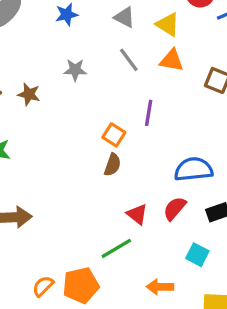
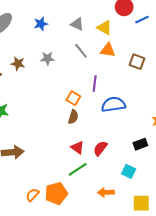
brown star: (29, 94) -> (18, 63), moved
blue semicircle: (194, 169) -> (113, 104), moved
red semicircle: (175, 208) -> (100, 148), moved
red triangle: (137, 214) -> (77, 148), moved

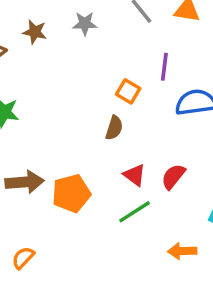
brown semicircle: (73, 117) -> (114, 128), moved
orange pentagon: (56, 193) -> (71, 193), moved
orange semicircle: (33, 195) -> (23, 258), moved

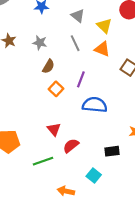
brown semicircle: (114, 128) -> (48, 66), moved
red triangle: (134, 175) -> (54, 129), moved

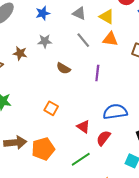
gray star: (40, 43) -> (45, 41), moved
brown semicircle: (48, 66) -> (63, 68), turned 104
orange square: (56, 89) -> (51, 108), moved
blue semicircle: (95, 105) -> (115, 112), moved

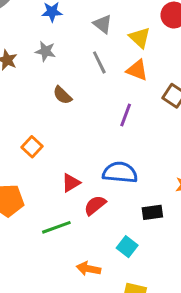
purple line: (97, 73) -> (126, 115), moved
red triangle: (83, 127) -> (71, 183), turned 40

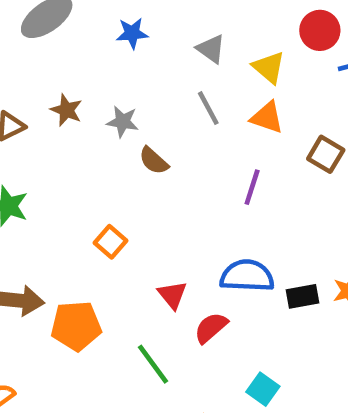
gray star: (45, 51) -> (123, 122), moved
red triangle: (71, 183) -> (172, 295), turned -36
black rectangle: (152, 212) -> (303, 296), moved
green line: (56, 227) -> (153, 364), turned 76

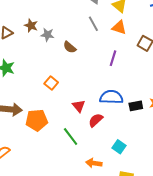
gray star: (123, 122) -> (47, 35), moved

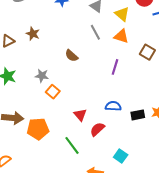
gray star: (47, 35) -> (42, 76), moved
blue semicircle: (111, 97) -> (113, 106), size x0.7

